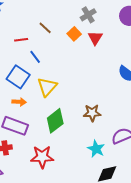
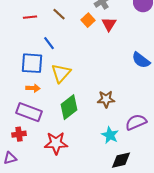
red line: (21, 40) -> (30, 17), moved
blue square: (18, 77) -> (32, 63), turned -30

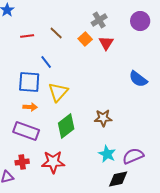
purple semicircle: (136, 122) -> (133, 156), moved
red cross: (19, 134) -> (22, 162), moved

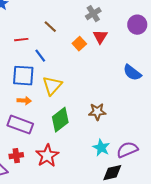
purple circle: (140, 21) -> (137, 25), moved
red line: (27, 36) -> (21, 40), moved
orange square: (85, 39) -> (79, 44), moved
red star: (53, 162) -> (47, 156), turned -30

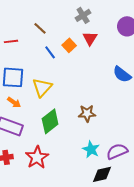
blue line: (40, 56) -> (50, 52), moved
orange arrow: (24, 101) -> (14, 102), turned 32

